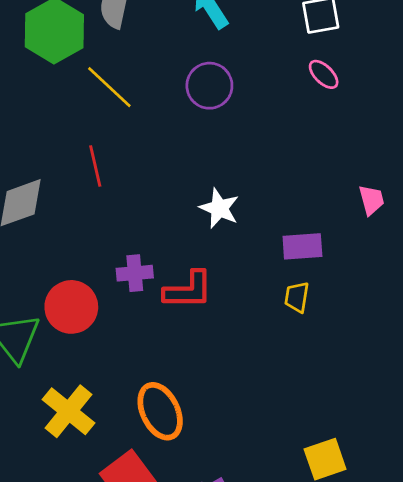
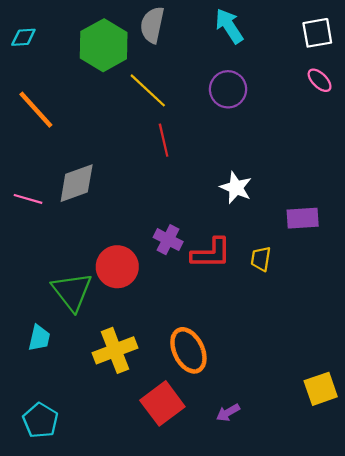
red line: (95, 166) -> (164, 140), moved
purple cross: (135, 273) -> (168, 240), turned 32
yellow trapezoid: (297, 297) -> (261, 259), moved
yellow cross: (68, 411) -> (115, 350), turned 30

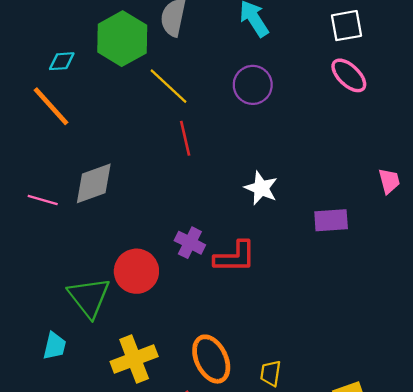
cyan diamond: (23, 37) -> (62, 61), moved
pink ellipse: (320, 80) -> (349, 75), size x1.4
yellow trapezoid: (261, 259) -> (271, 373), moved

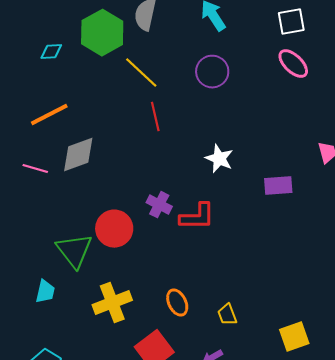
orange line: (51, 106) -> (49, 115), moved, turned -75
orange ellipse: (211, 359) -> (177, 303), size x0.7
yellow trapezoid: (271, 373) -> (227, 315), turned -30

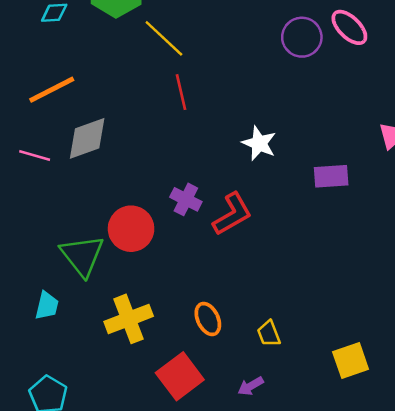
purple circle: (212, 72) -> (302, 37), moved
red L-shape: (197, 217) -> (232, 214), turned -30

